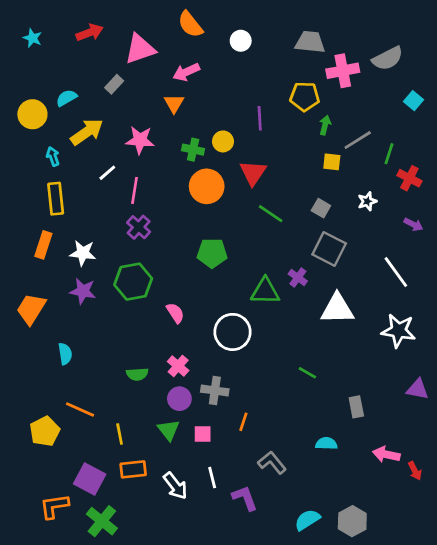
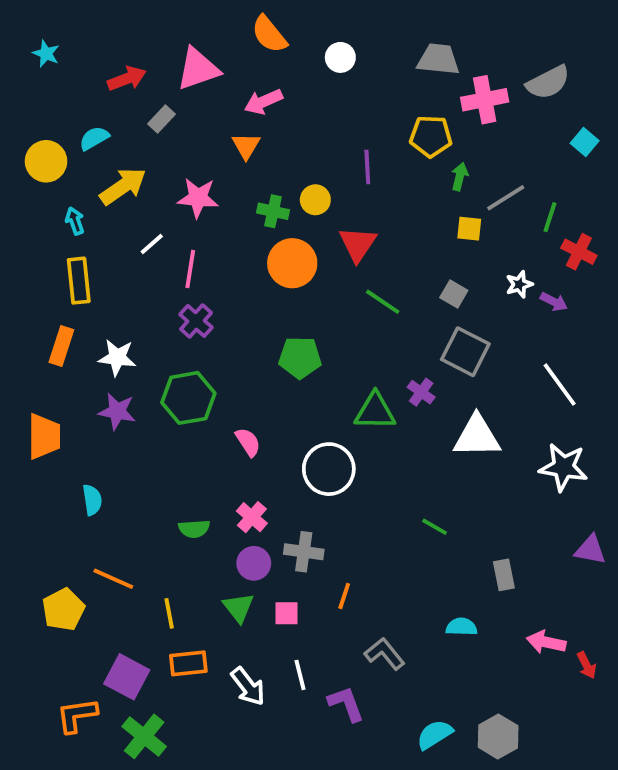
red arrow: (90, 33) -> (127, 79), moved
purple arrow: (414, 224) -> (554, 302), moved
orange trapezoid: (31, 309) -> (44, 436), turned 148

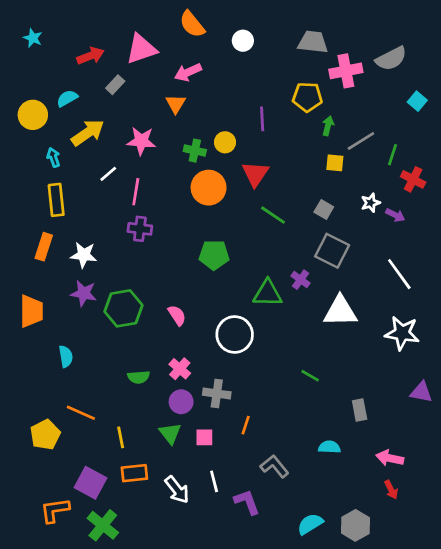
purple cross: (196, 321) -> (140, 229), turned -35
green hexagon: (188, 398) -> (123, 308), moved
red arrow: (587, 665) -> (391, 490), moved

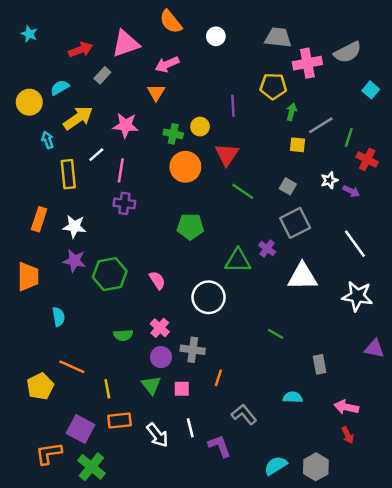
yellow rectangle: (56, 200) -> (68, 174), moved
gray square: (332, 251) -> (295, 223), turned 36

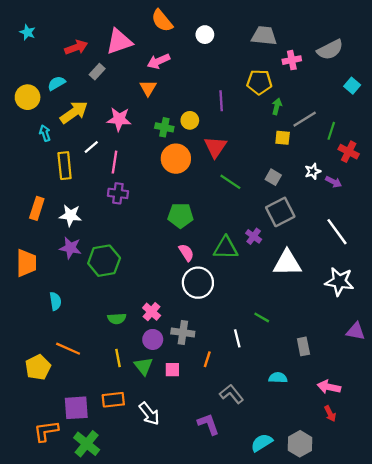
pink cross: (307, 63) -> (292, 60), size x0.7
pink semicircle: (157, 280) -> (186, 253), moved
yellow line: (107, 389) -> (118, 358), moved
white line: (190, 428) -> (237, 338), moved
purple square: (80, 429) -> (76, 408), turned -32

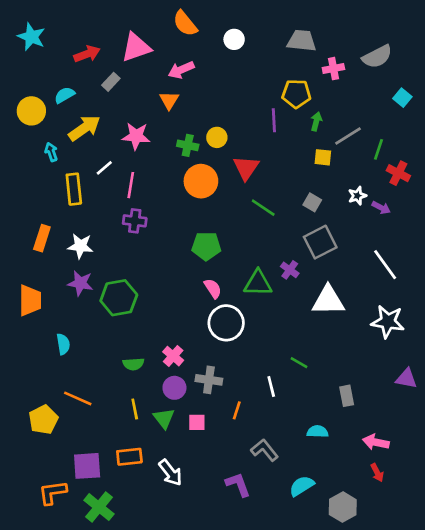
cyan star: (28, 32) -> (31, 37), size x1.5
purple line: (221, 101) -> (274, 120), moved
cyan semicircle: (262, 443) -> (302, 486), moved

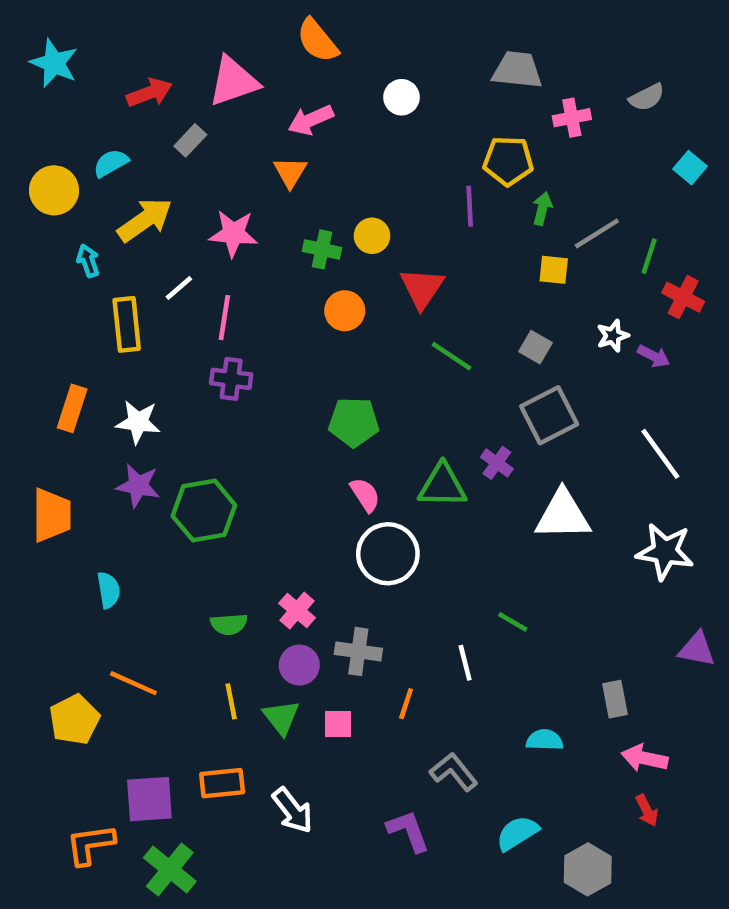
white circle: (234, 39) -> (401, 97), moved
gray semicircle: (377, 57) -> (647, 97), size x0.7
orange circle: (201, 181) -> (345, 311), size x0.7
gray rectangle: (347, 396) -> (615, 699), moved

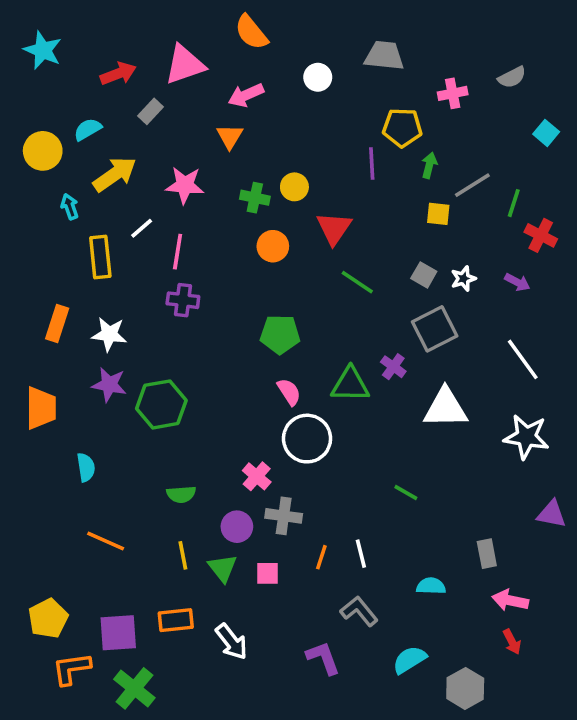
gray trapezoid: (517, 70) -> (384, 56), moved
white star: (613, 336) -> (463, 279), moved
pink cross: (297, 611) -> (257, 476), moved
white line: (465, 663) -> (361, 554), moved
yellow pentagon: (74, 720) -> (48, 618), moved

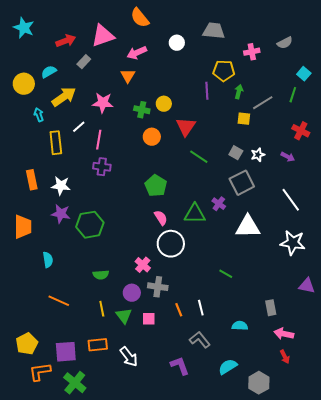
green line: (514, 203) -> (293, 95), moved
orange rectangle: (57, 324) -> (32, 180), turned -30
green pentagon: (280, 334) -> (156, 186), turned 30
orange line: (321, 557) -> (179, 310), turned -40

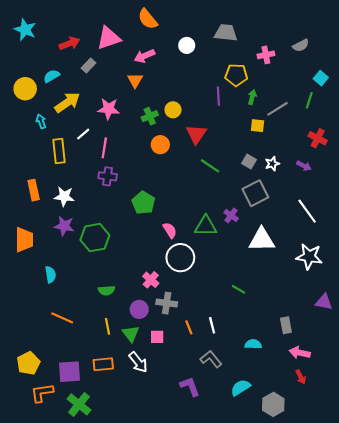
green cross: (142, 110) -> (150, 116), turned -35
green pentagon: (156, 186) -> (143, 203), moved
white arrow: (129, 357) -> (138, 362), moved

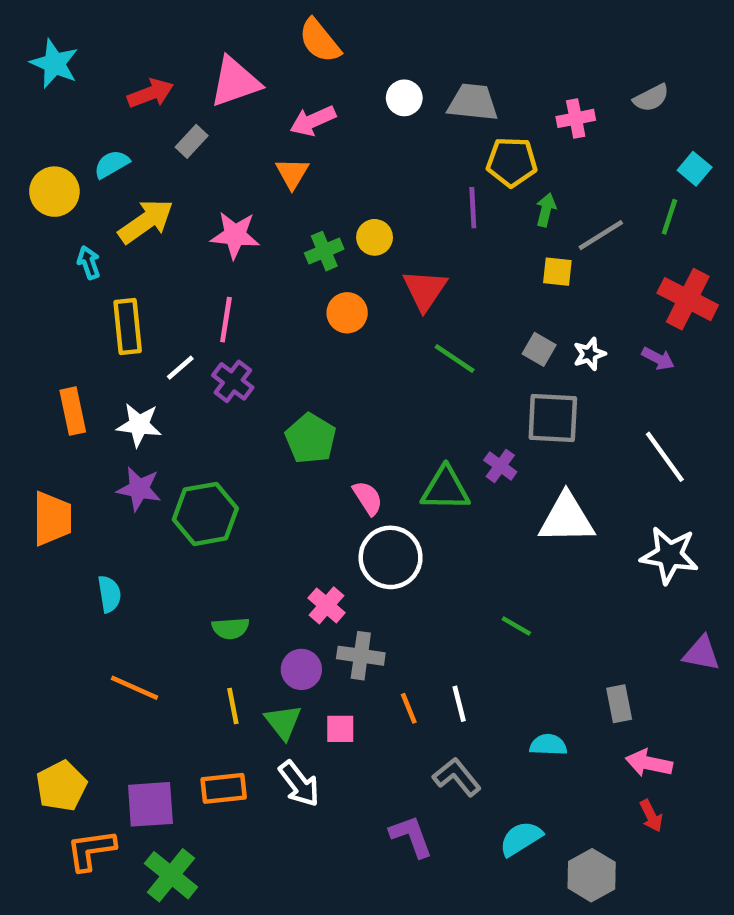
gray trapezoid: (226, 33) -> (473, 102), moved
white line: (83, 134) -> (180, 368), moved
red cross: (318, 138) -> (688, 299), size x1.4
purple cross: (108, 176) -> (233, 381), turned 30
gray square: (255, 193) -> (553, 418), turned 30

